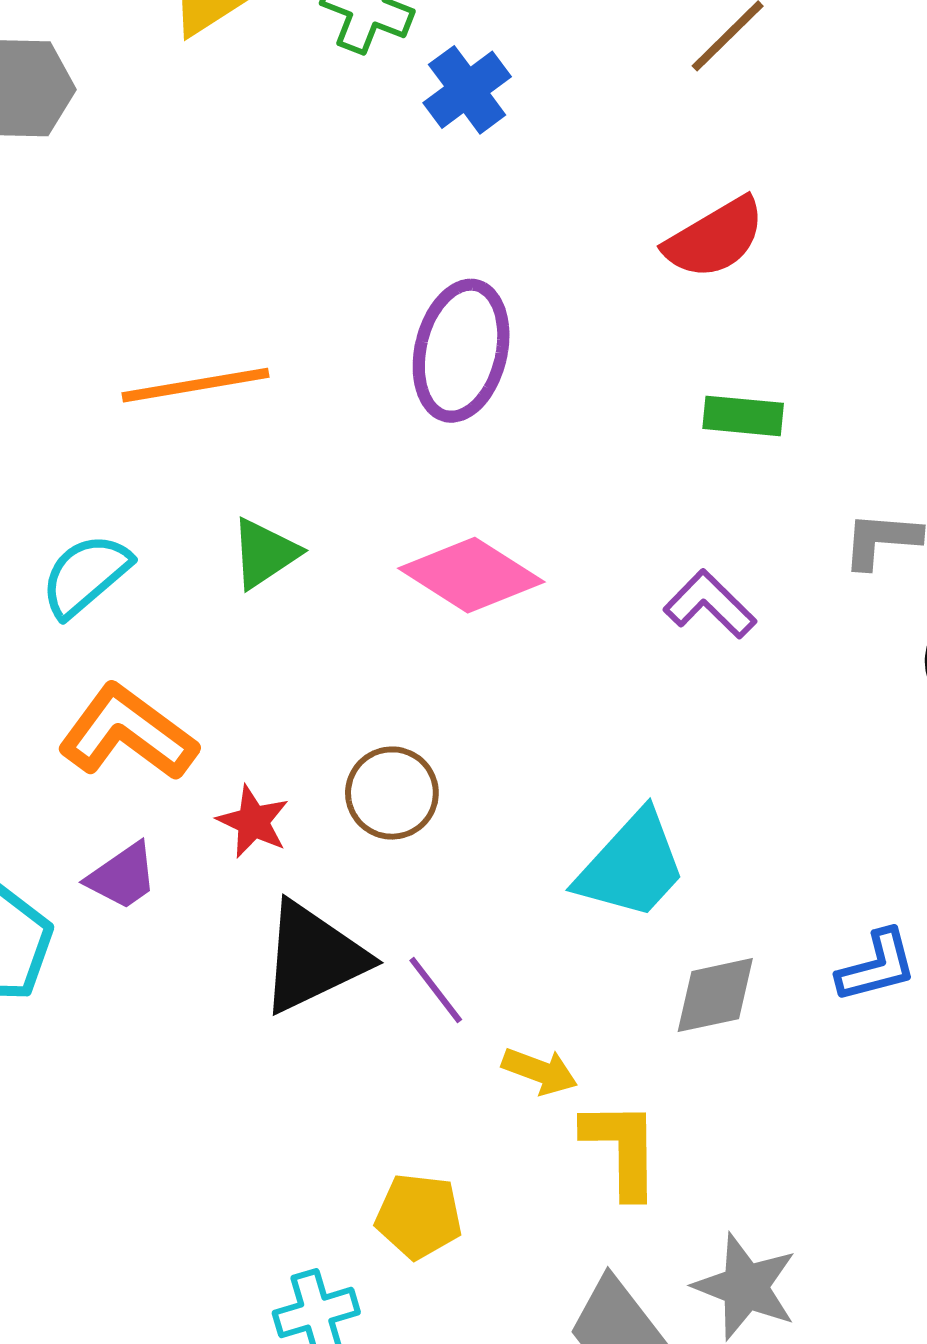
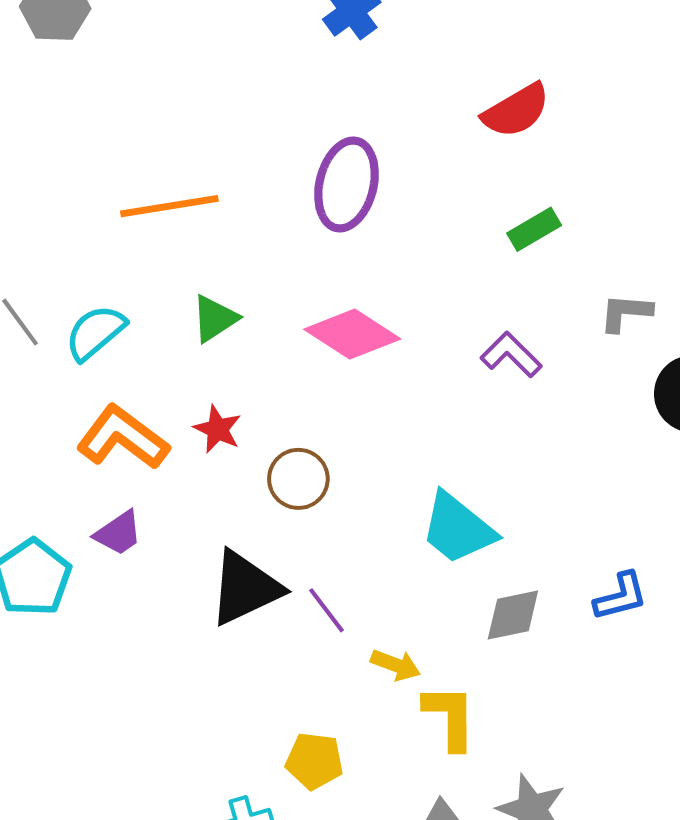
green rectangle: (743, 416) -> (534, 229), turned -36
red star: (253, 822) -> (218, 429), moved
cyan trapezoid: (632, 866) -> (458, 528), turned 86

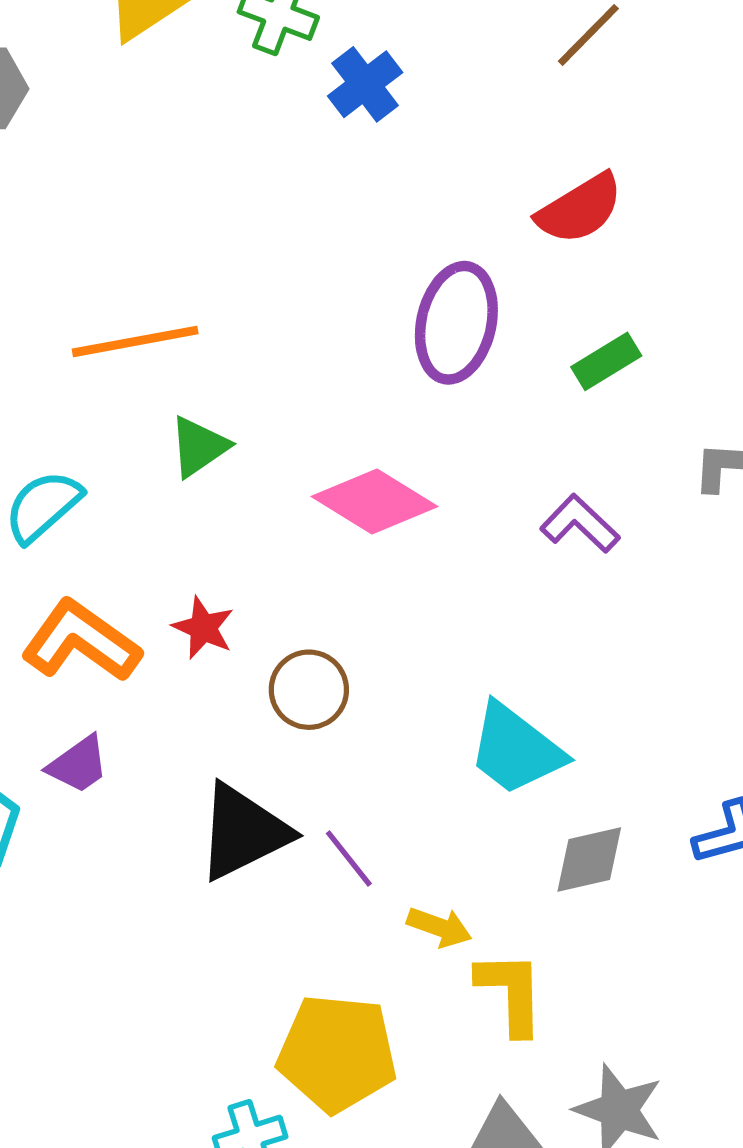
purple ellipse: (346, 184) -> (456, 323), moved
green triangle: (215, 319) -> (199, 447), moved
yellow pentagon: (314, 761) -> (337, 1053), size x1.6

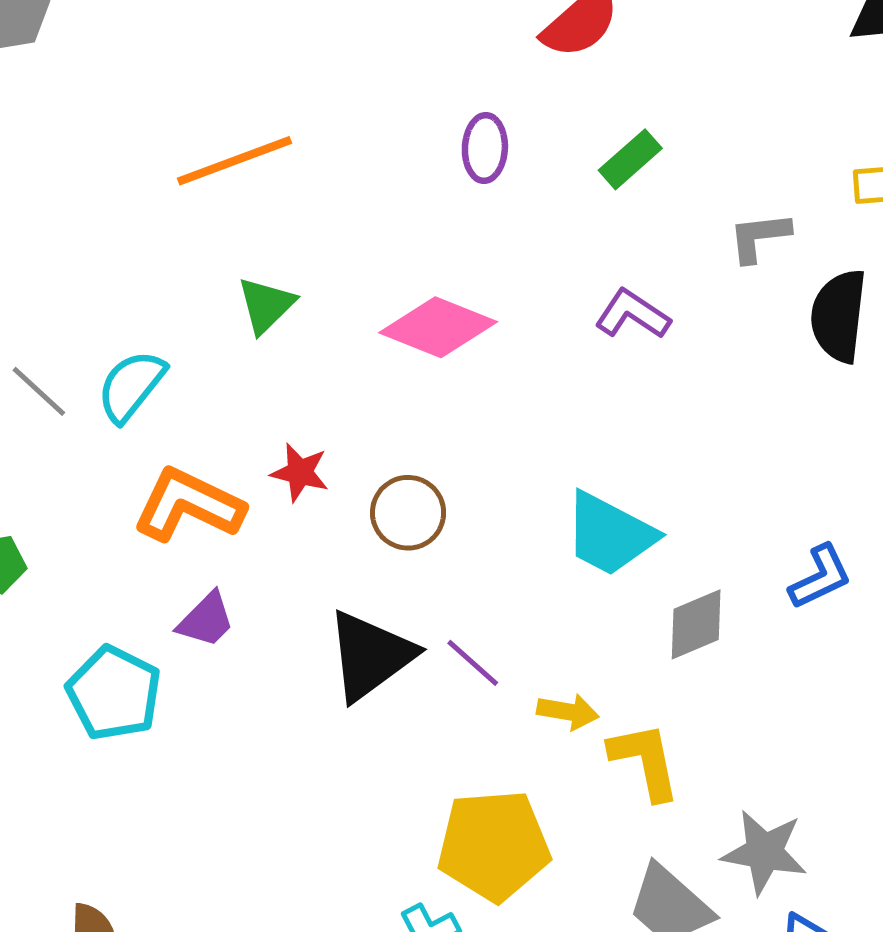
purple ellipse: (456, 323) -> (485, 148), size x0.6
orange line: (135, 341) -> (234, 161), moved

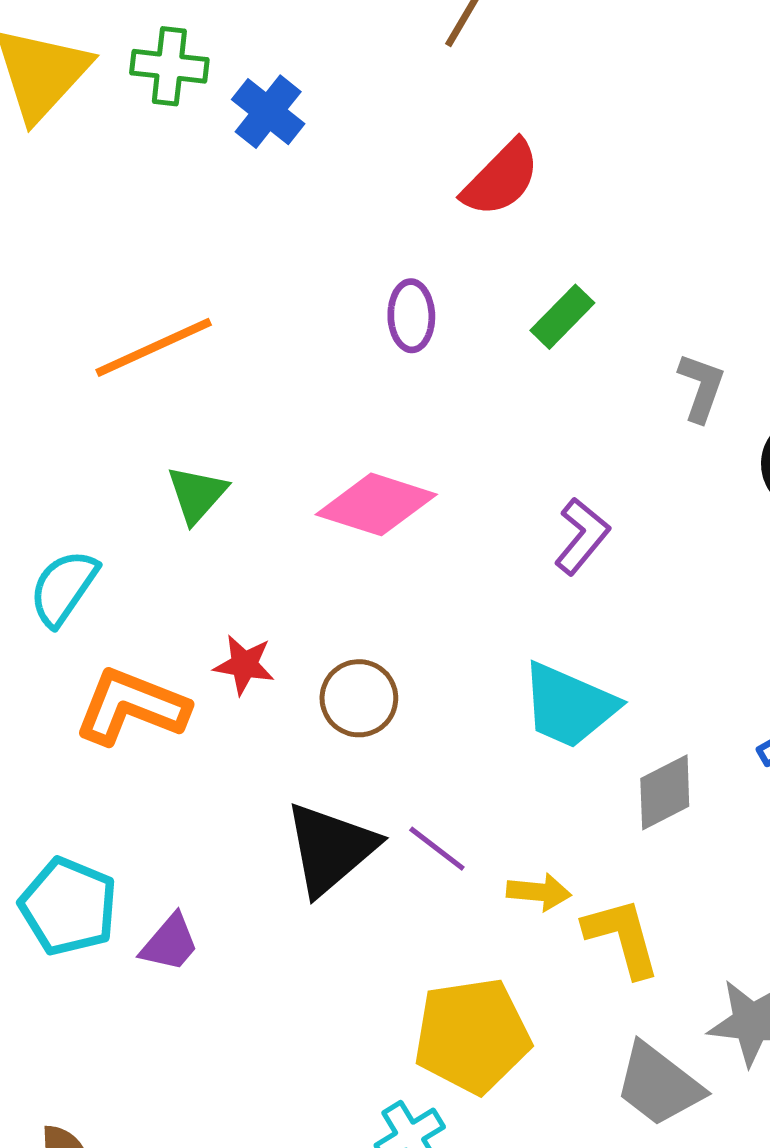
gray L-shape: (759, 237) -> (701, 387), turned 120
purple L-shape: (632, 314) -> (582, 536), moved, turned 100
purple trapezoid: (206, 620) -> (170, 943), moved

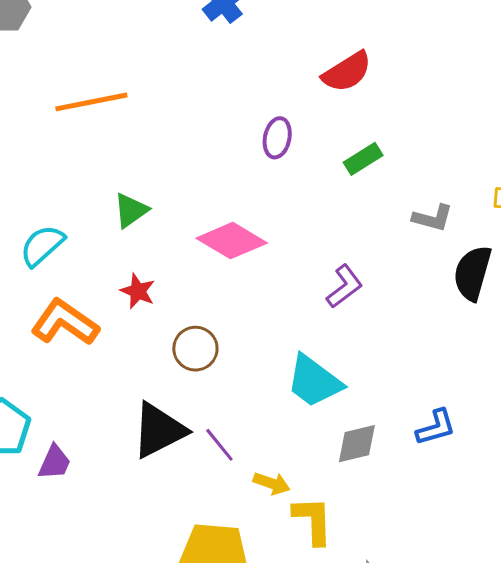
orange line: (154, 347) -> (91, 102), moved
gray L-shape: (701, 387) -> (433, 218), turned 72
red star: (244, 665) -> (138, 291), moved
purple trapezoid: (170, 943) -> (54, 462), turned -30

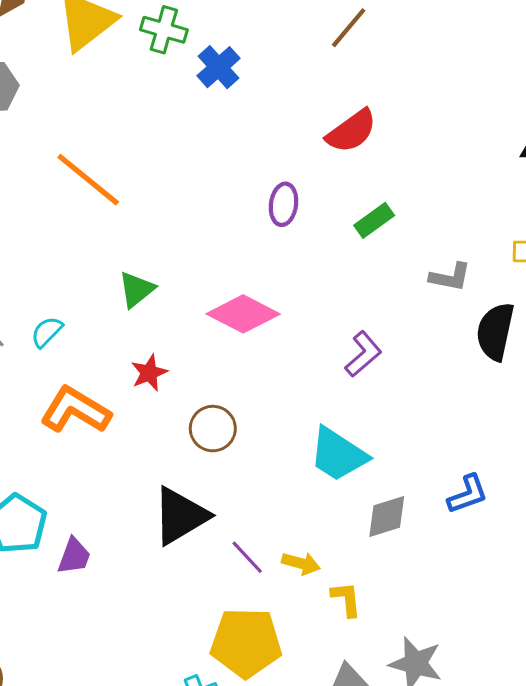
orange line: (91, 102) -> (88, 180), turned 54
cyan semicircle: (42, 246) -> (47, 332), size x0.7
red star: (138, 291) -> (149, 373), turned 30
purple line: (219, 445) -> (247, 557), moved
yellow L-shape: (313, 520) -> (346, 599), size x0.7

